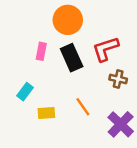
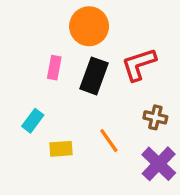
black rectangle: (72, 58) -> (94, 76), turned 44
brown cross: (118, 79) -> (155, 117), moved

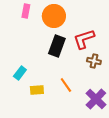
pink rectangle: (54, 68) -> (26, 11), moved
brown cross: (155, 117) -> (94, 61), moved

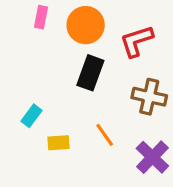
red L-shape: (84, 39) -> (137, 41), moved
brown cross: (94, 61) -> (149, 97), size x1.5

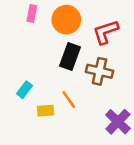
brown cross: (149, 97) -> (100, 71), moved
orange line: (105, 135) -> (69, 100), moved

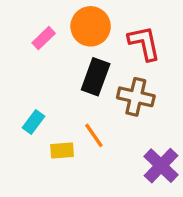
pink rectangle: (32, 13) -> (44, 38), moved, turned 35
red L-shape: (106, 32) -> (144, 43), turned 96

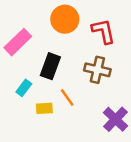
pink rectangle: (44, 38) -> (18, 42), moved, size x1.6
black rectangle: (96, 77) -> (50, 66), moved

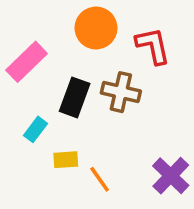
brown cross: (97, 70) -> (121, 92), moved
orange line: (67, 98) -> (100, 179), moved

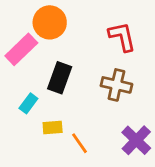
orange circle: (96, 28) -> (50, 22), moved
brown cross: (121, 92) -> (116, 85), moved

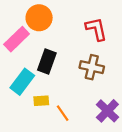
cyan rectangle: (28, 103) -> (22, 82), size x1.6

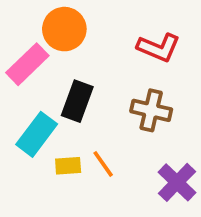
red L-shape: (96, 29) -> (159, 48), turned 125
orange line: (63, 113) -> (103, 164), moved

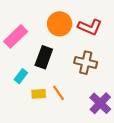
orange circle: (64, 29) -> (60, 24), moved
cyan rectangle: (37, 134) -> (21, 76), size x0.6

